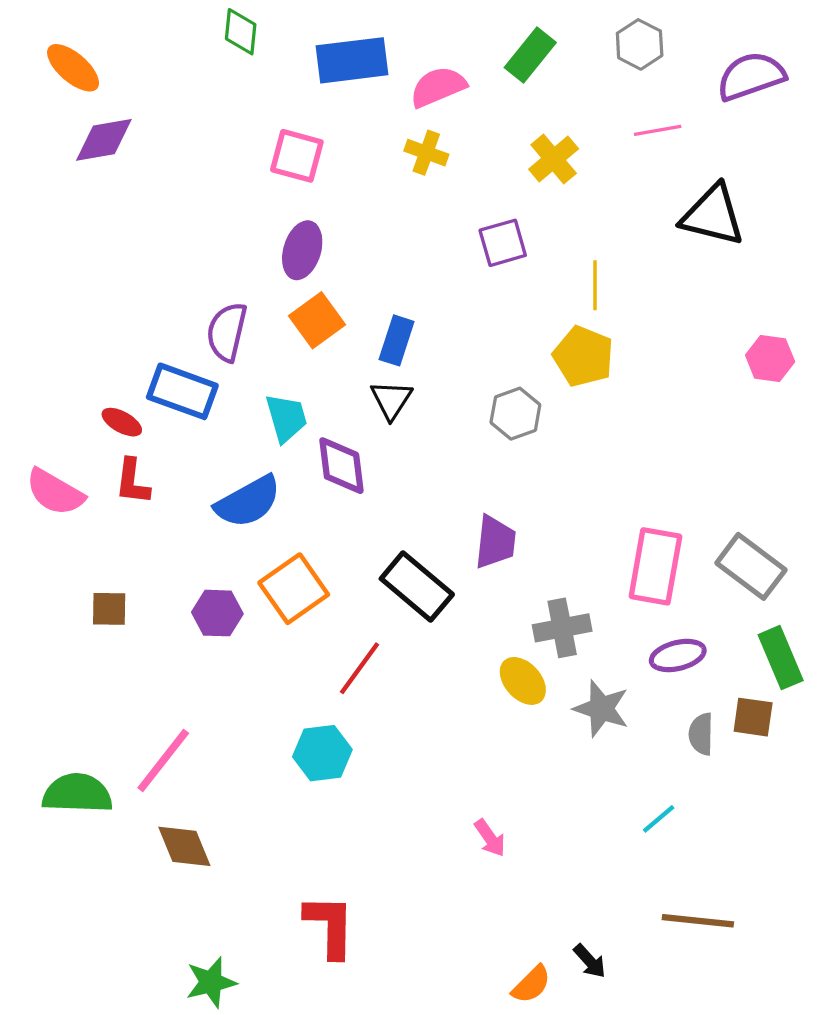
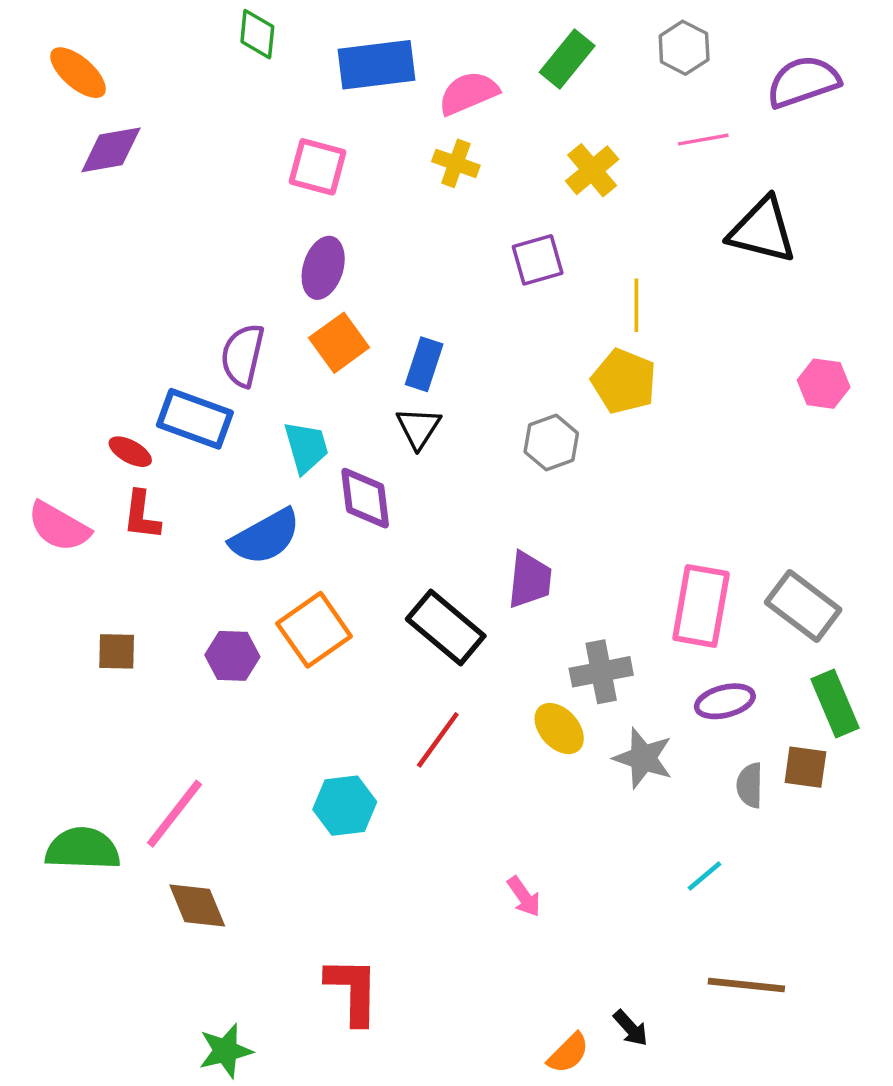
red line: (359, 668) -> (438, 740), moved

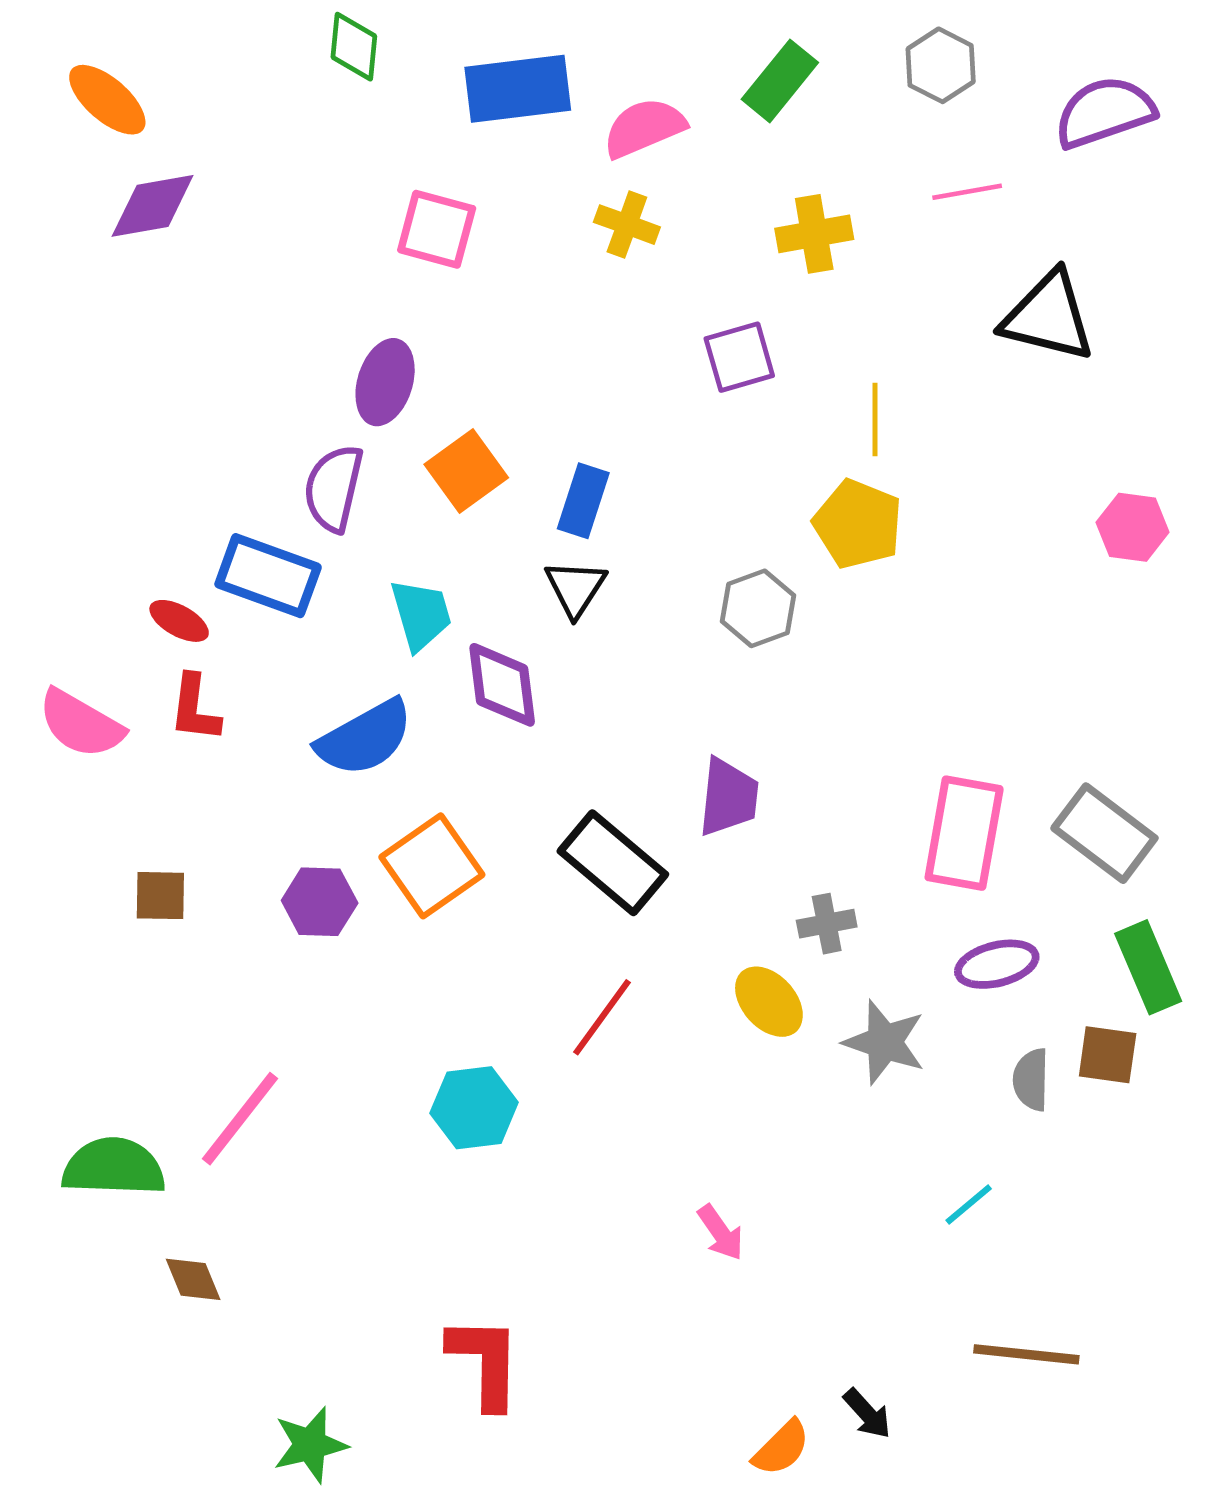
yellow cross: (592, 170) -> (814, 234), turned 30
purple ellipse: (323, 268) -> (385, 382), moved
gray cross: (601, 672) -> (827, 924), size x0.7
brown diamond: (197, 906) -> (193, 1279), moved, size x0.7

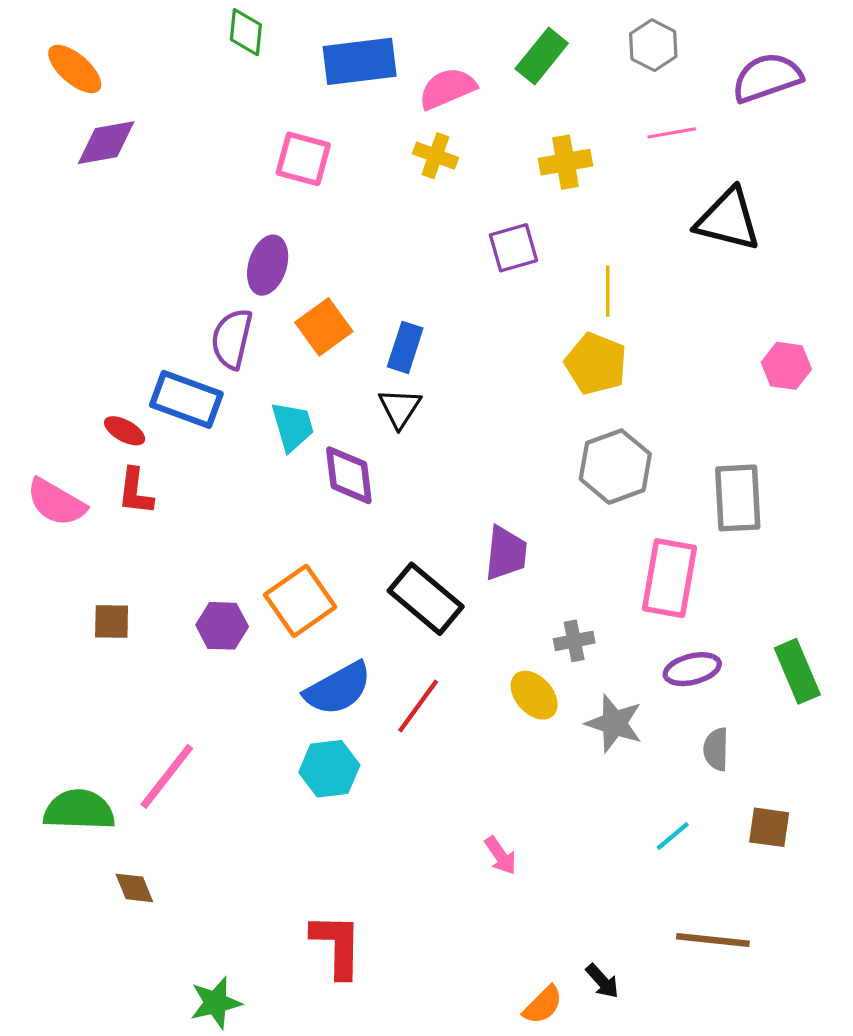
gray hexagon: (758, 608) -> (615, 467), moved, size x1.4
blue semicircle: (365, 738) -> (338, 689), moved
gray rectangle: (1104, 833) -> (738, 498), moved, turned 50
brown square: (1108, 1055) -> (769, 827), moved

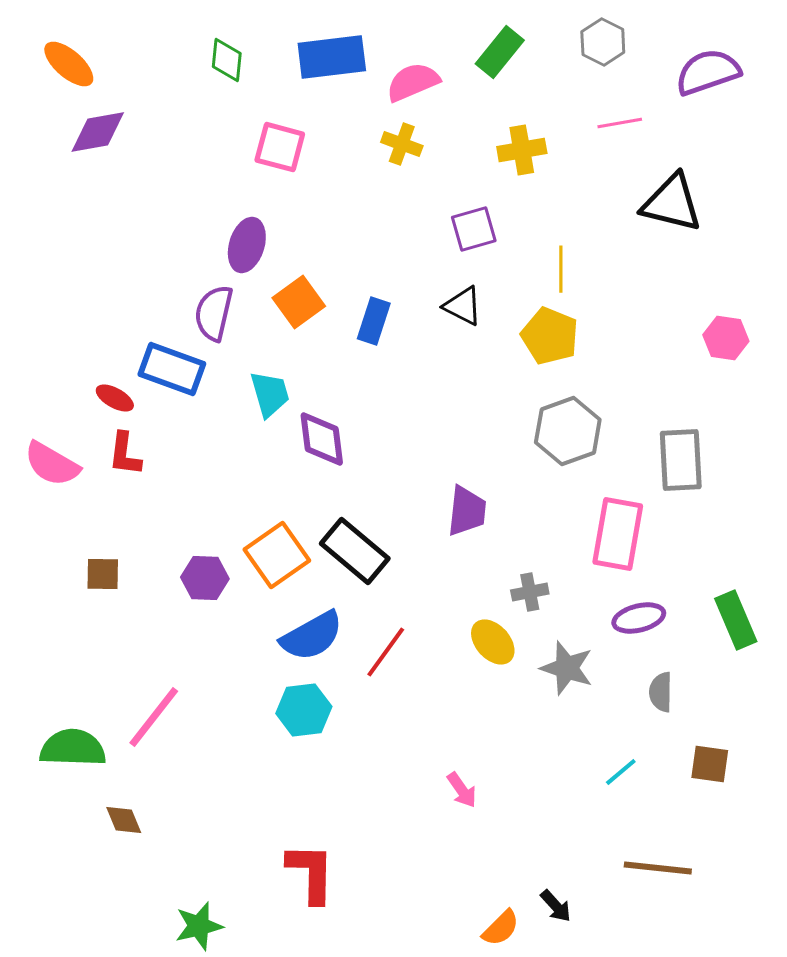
green diamond: (246, 32) -> (227, 60), moved
black triangle: (400, 408) -> (463, 306), moved, turned -36
black rectangle: (426, 599) -> (355, 551), moved

